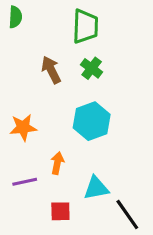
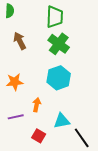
green cross: (92, 68) -> (59, 44), size x1.5
brown arrow: (51, 70) -> (20, 41), moved
red square: (60, 211) -> (39, 136), turned 32

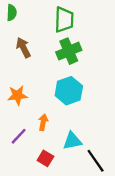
green cross: (59, 44) -> (69, 51), turned 30
purple line: (16, 117) -> (19, 136), turned -35

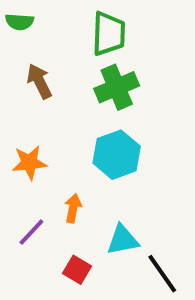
green semicircle: (12, 13) -> (19, 22), turned 91

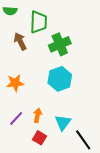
green trapezoid: (109, 34) -> (38, 22), moved
orange arrow: (73, 208) -> (37, 115), moved
cyan triangle: (123, 240) -> (63, 123), turned -42

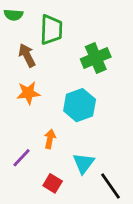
green cross: (60, 44) -> (96, 58), moved
orange star: (15, 83) -> (28, 93), moved
orange arrow: (37, 115) -> (50, 139), moved

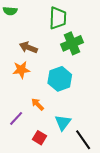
green trapezoid: (51, 30) -> (58, 18), moved
brown arrow: (27, 55) -> (28, 47), moved, turned -42
orange arrow: (50, 139) -> (37, 104), turned -56

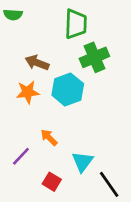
cyan hexagon: (60, 79) -> (68, 89), moved

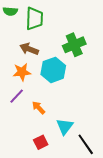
green trapezoid: (76, 24) -> (34, 19), moved
purple line: (21, 156) -> (17, 96), moved
red square: (52, 182) -> (41, 142), turned 32

